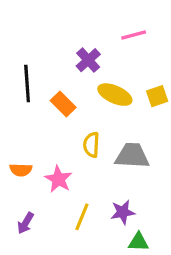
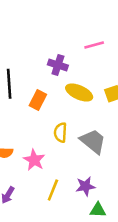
purple cross: (88, 60) -> (58, 65), turned -30
orange rectangle: (63, 104) -> (38, 100), turned 72
gray trapezoid: (132, 156) -> (93, 141), turned 36

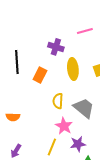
yellow ellipse: (79, 92) -> (73, 69), turned 60
pink star: (34, 160) -> (64, 126), moved

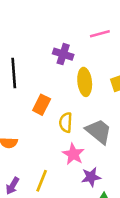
orange rectangle: (40, 75) -> (42, 105), moved
yellow line: (52, 147) -> (42, 181), moved

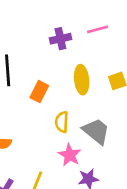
purple cross: (63, 54) -> (60, 39), moved, turned -30
orange rectangle: (42, 105) -> (39, 92), moved

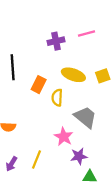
yellow ellipse: (82, 80) -> (73, 75), turned -65
yellow semicircle: (62, 122) -> (57, 98), moved

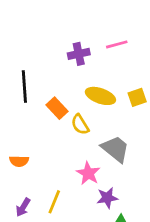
orange rectangle: (39, 85) -> (57, 108), turned -70
yellow semicircle: (57, 98) -> (80, 124), turned -35

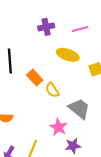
purple cross: (79, 54) -> (46, 27), moved
yellow ellipse: (100, 96) -> (68, 55), moved

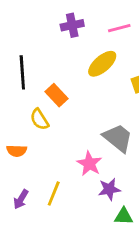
yellow ellipse: (68, 55) -> (102, 64), turned -60
yellow semicircle: (52, 90) -> (39, 119), moved

